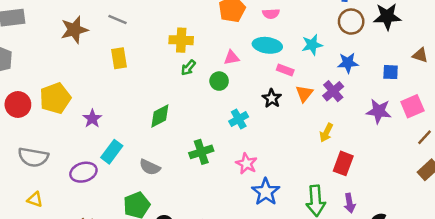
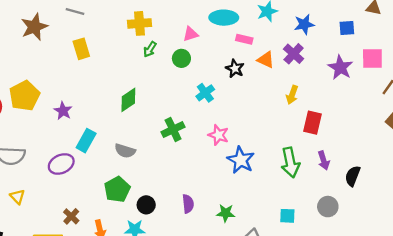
orange triangle: (304, 93) -> (266, 60), turned -36
pink square: (412, 106) -> (372, 58), turned 30
purple star: (379, 111) -> (340, 68), turned 30
yellow triangle: (35, 199) -> (17, 197), turned 35

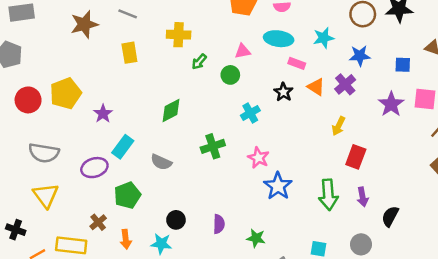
yellow cross: (139, 23) -> (179, 35), moved
green pentagon: (117, 189) -> (127, 195), moved
yellow triangle: (17, 197) -> (46, 195), size x1.6

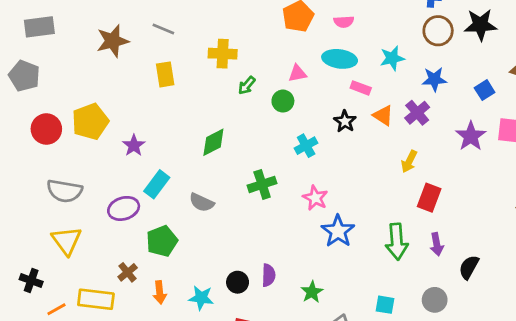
blue square: (403, 65) -> (485, 90), turned -35
black circle: (176, 220) -> (238, 282), moved
green star: (256, 238) -> (312, 292), turned 30

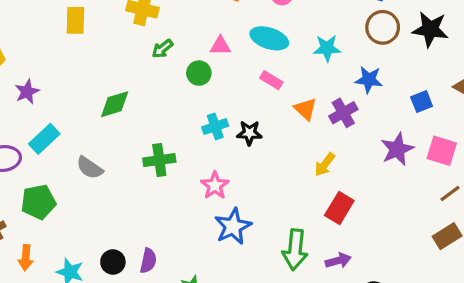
pink rectangle: (361, 88) -> (271, 80), moved
black star: (345, 121) -> (249, 133), moved, turned 30
purple arrow: (437, 244) -> (338, 261), turned -105

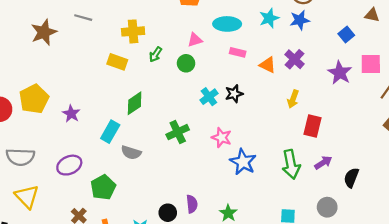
yellow rectangle: (75, 20) -> (117, 62), moved, turned -54
blue star: (369, 80) -> (300, 20), moved
cyan rectangle: (44, 139) -> (110, 132), moved

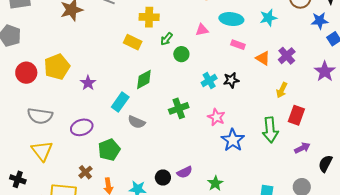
blue star: (300, 20) -> (320, 21), moved
green circle: (186, 63) -> (181, 54), moved
green arrow: (291, 164) -> (270, 130), moved
purple semicircle: (192, 204) -> (185, 172), turned 63

